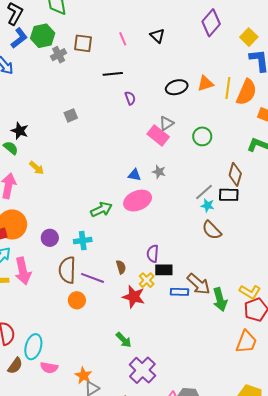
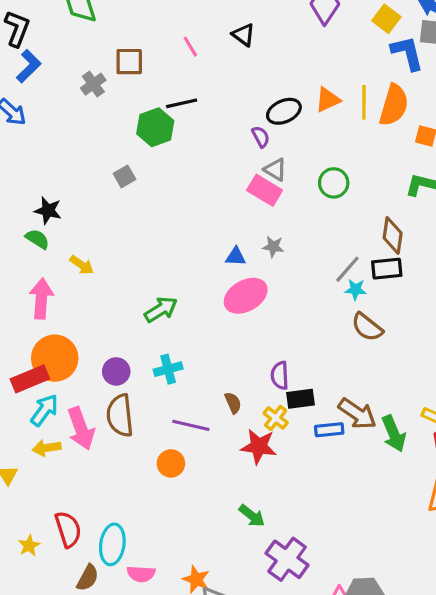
green hexagon: (43, 36) -> (155, 127), moved
purple semicircle: (130, 98) -> (261, 137), moved
gray triangle: (167, 123) -> (275, 170), turned -49
green arrow: (101, 209) -> (161, 310), moved
brown semicircle: (67, 270) -> (120, 415), moved

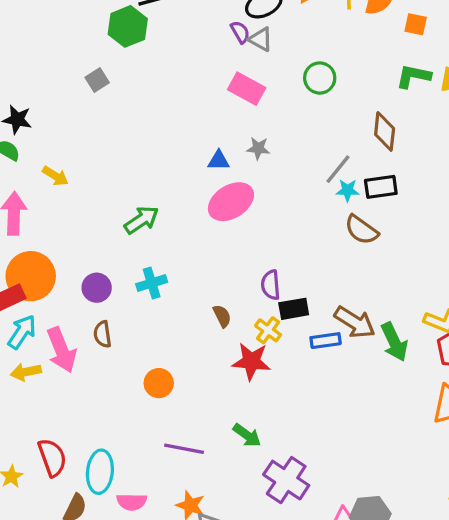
gray triangle: (275, 170) -> (261, 39), moved
black rectangle: (387, 269) -> (381, 187), moved
brown semicircle: (120, 415) -> (102, 334), size x0.6
purple line: (191, 425) -> (184, 449), moved

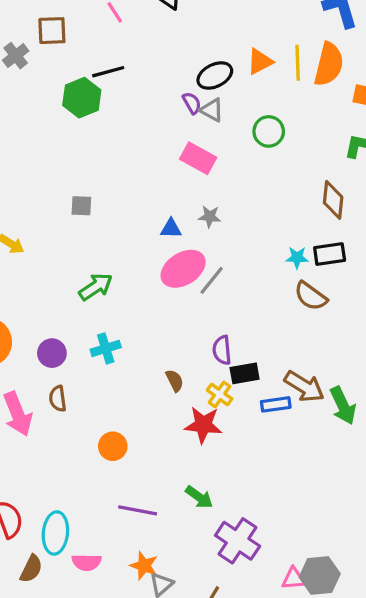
green circle: (320, 78) -> (269, 131), moved
gray square: (97, 80) -> (81, 206), moved, turned 35
gray line: (338, 169) -> (212, 280), moved

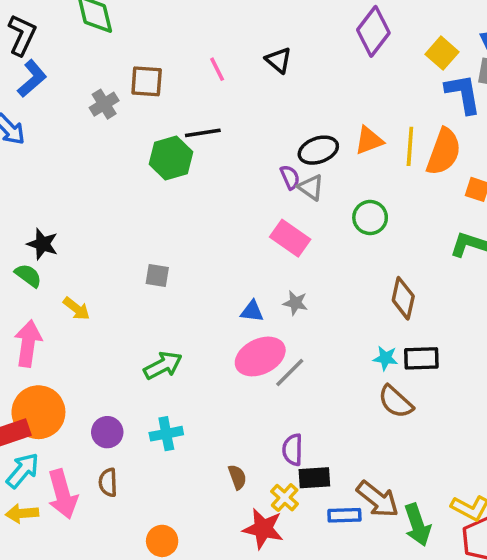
brown diamond: (333, 200) -> (403, 298), moved

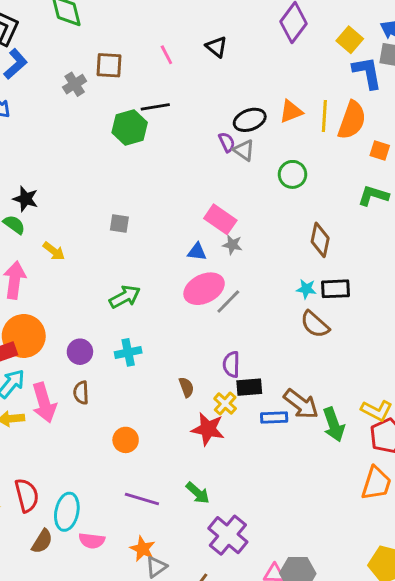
pink rectangle: (290, 238) -> (220, 219), moved

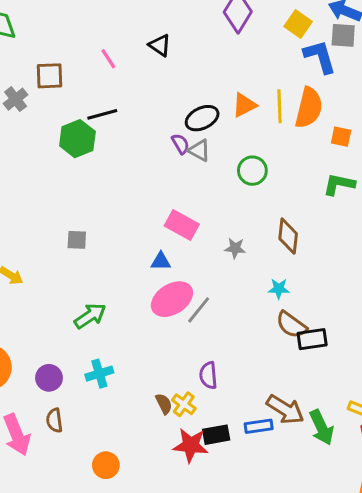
gray star: (232, 245) -> (235, 248), moved
black rectangle: (335, 289) -> (312, 339), moved
black rectangle: (249, 387) -> (216, 435), moved
yellow cross: (225, 404) -> (184, 404), moved

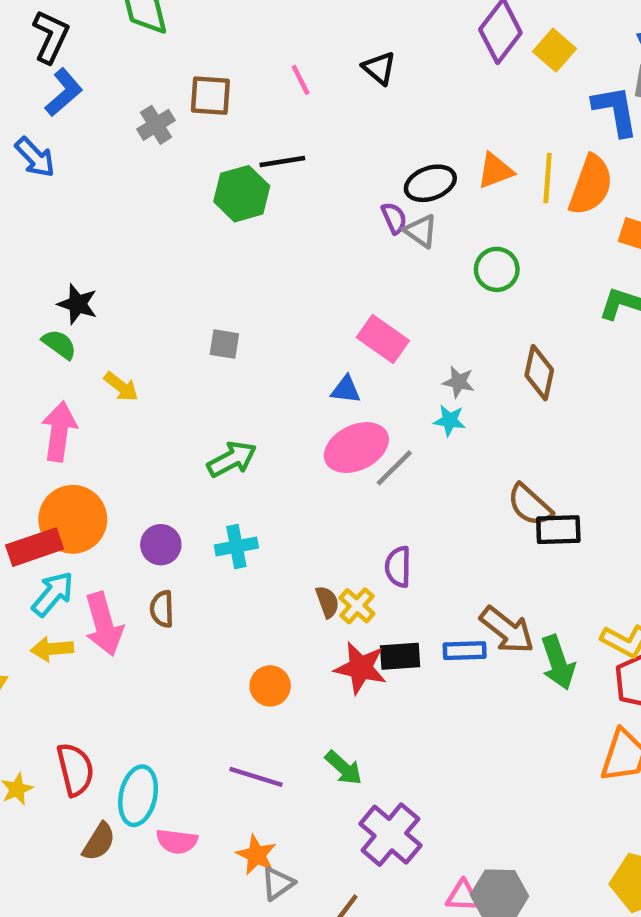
yellow square: (298, 24) -> (554, 50), moved
cyan star: (279, 289) -> (450, 420), moved
orange circle: (106, 465) -> (270, 686), moved

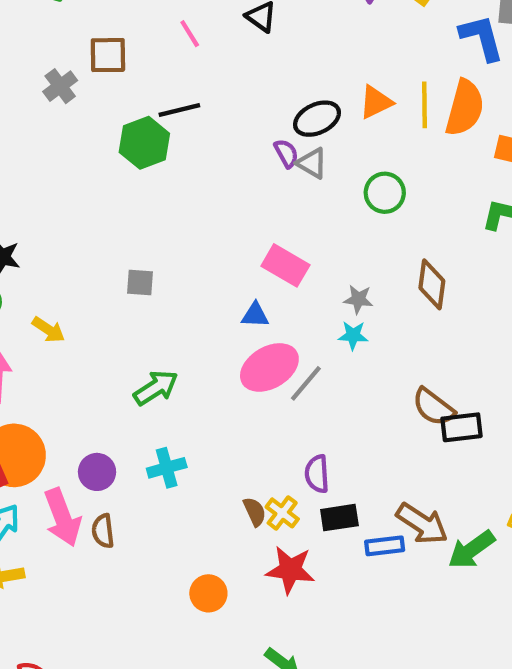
pink arrow: (104, 624) -> (62, 517), moved
black rectangle: (400, 656) -> (339, 518), moved
green arrow: (558, 663) -> (471, 550), turned 78

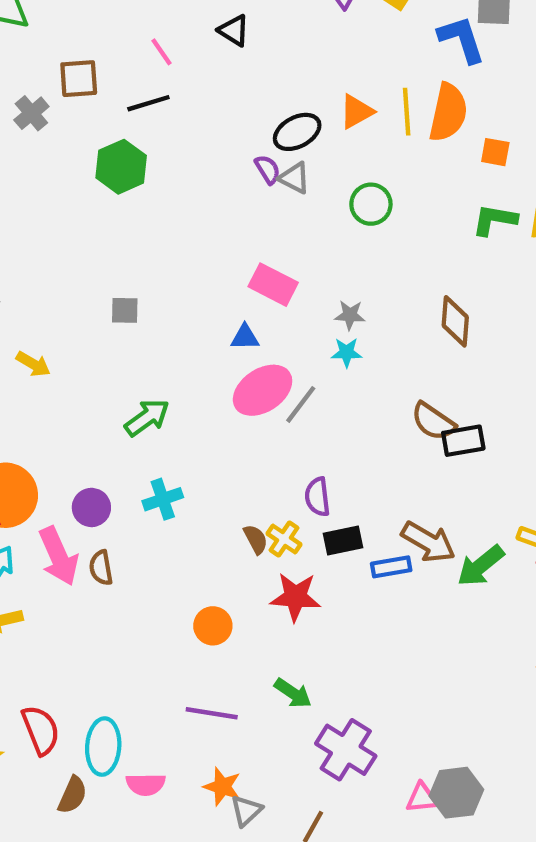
black line: (179, 110) -> (148, 103), moved
brown diamond: (432, 284) -> (455, 321), moved

